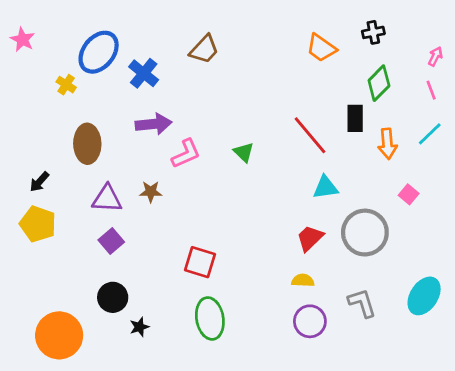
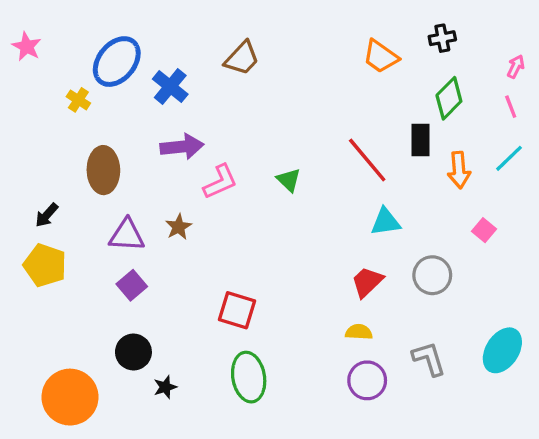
brown star: (151, 192) -> (179, 227), turned -30
gray circle: (365, 233) -> (432, 275), size x0.7

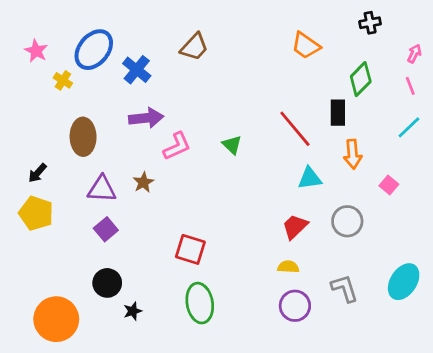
black cross: (442, 38) -> (370, 23), moved
pink star: (27, 47) -> (36, 51), moved
orange arrow: (459, 170) -> (353, 154), moved

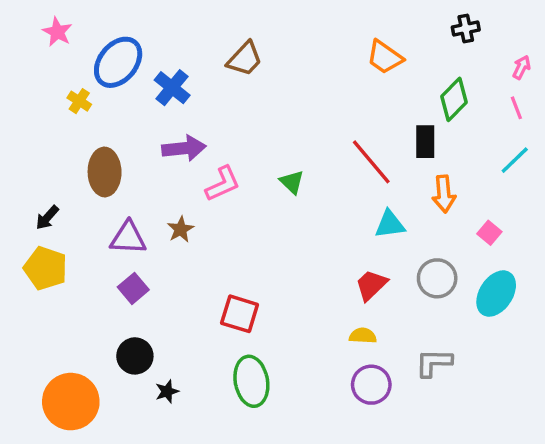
pink star: (36, 51) -> (57, 32), moved
cyan ellipse: (404, 282) -> (496, 294), moved
gray L-shape: (345, 288) -> (434, 363), turned -72

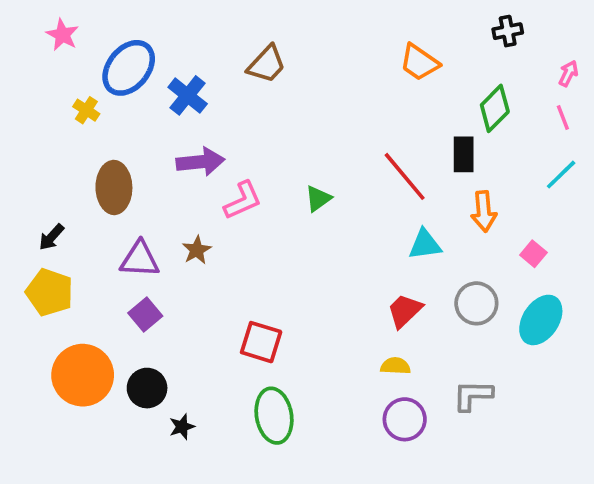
green triangle: (292, 182) -> (318, 199), turned 40
orange circle: (71, 402) -> (83, 375), moved

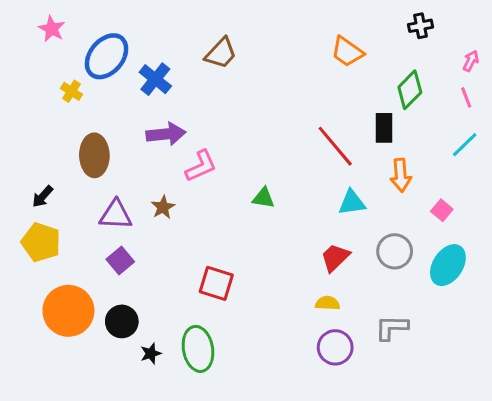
green triangle: (318, 199) -> (264, 198), moved, turned 45
green ellipse: (274, 416) -> (198, 349), moved

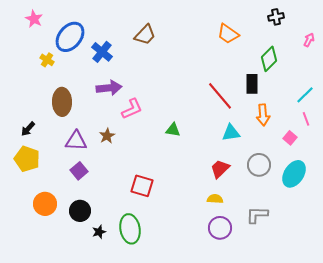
pink line: (466, 97) -> (306, 119), moved
orange circle: (68, 311) -> (45, 204), size x0.7

